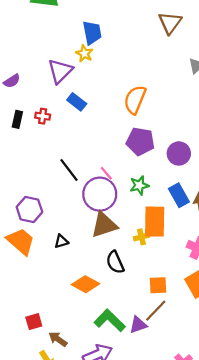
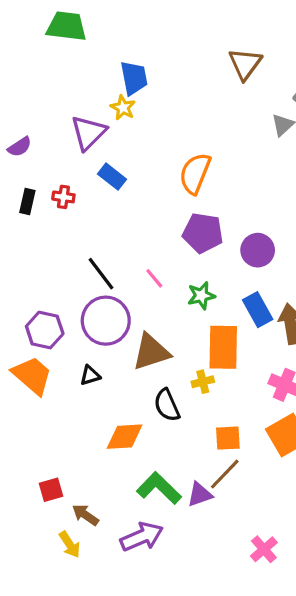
purple circle: (100, 194) -> (106, 321), moved
yellow cross: (141, 237) -> (203, 382), moved
orange diamond: (85, 284) -> (125, 437), turned -32

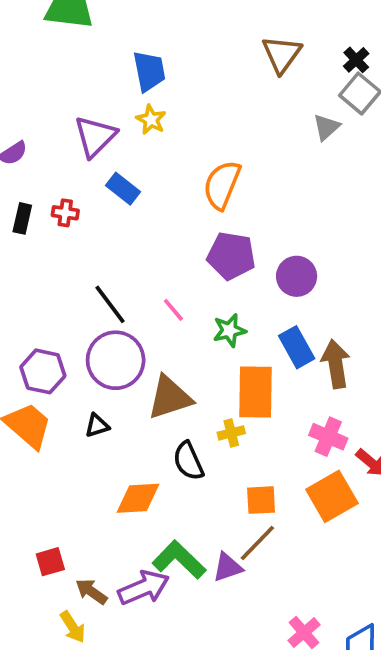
yellow star: (123, 108) -> (151, 120), moved
purple arrow: (142, 537) -> (144, 588), moved

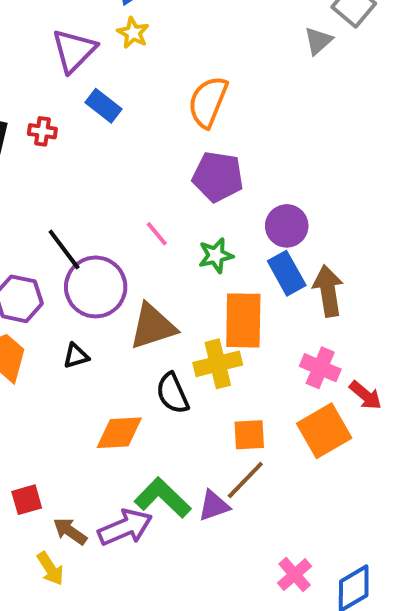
purple circle: (297, 276) -> (287, 226), moved
black line: (110, 304) -> (64, 250), moved
yellow cross: (231, 433) -> (218, 364), size x1.6

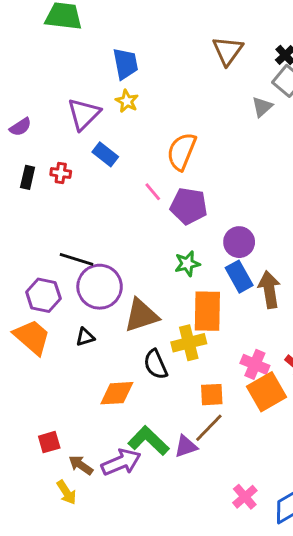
pink line: (157, 234) -> (153, 192), moved
black line: (64, 250) -> (77, 259), turned -36
pink cross: (320, 368) -> (255, 364), moved

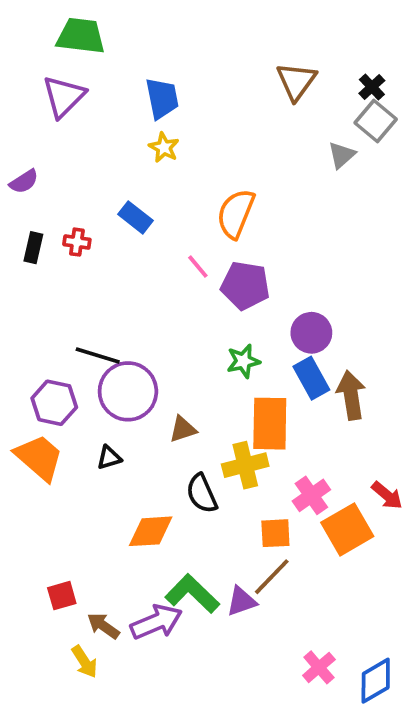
purple triangle: (84, 114) -> (64, 96), moved
brown triangle: (141, 315) -> (183, 429), size x0.6
pink cross: (255, 364) -> (311, 495), moved, turned 32

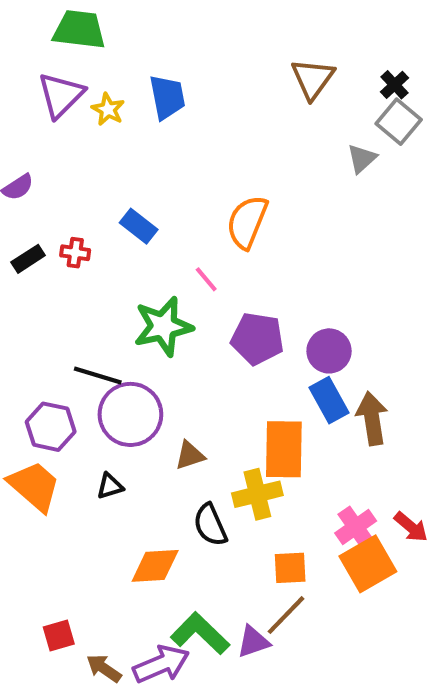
yellow star: (164, 147) -> (108, 109), moved
black rectangle: (33, 248) -> (28, 259), turned 44
purple pentagon: (245, 286) -> (257, 339), moved
green star: (243, 361) -> (163, 326), moved, size x1.6
pink cross: (311, 495) -> (356, 527), moved

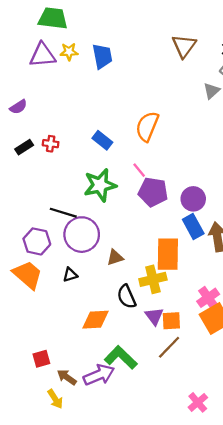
purple triangle: (61, 95) -> (43, 55), turned 40
yellow star: (108, 109) -> (69, 52), moved, turned -30
blue rectangle: (139, 226) -> (102, 140), moved
pink line: (206, 279) -> (139, 170), moved
purple triangle: (253, 642) -> (154, 316), moved, turned -48

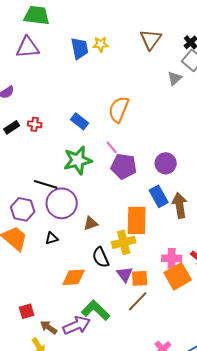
yellow star: (69, 52) -> (101, 44), moved
purple circle: (193, 199) -> (166, 163), moved
pink cross: (208, 298) -> (172, 258), turned 36

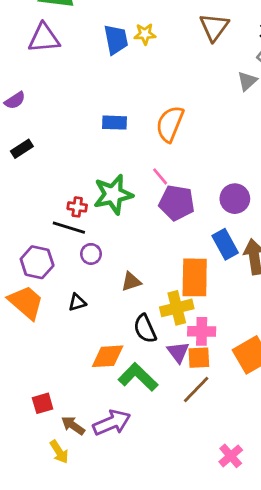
blue rectangle: (80, 121) -> (114, 123), moved, turned -36
red cross: (35, 124) -> (77, 207), moved
purple circle: (62, 203) -> (91, 254), size x0.5
pink cross: (172, 258) -> (202, 331), moved
green L-shape: (96, 310) -> (138, 377), moved

